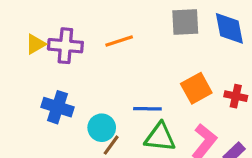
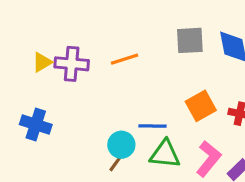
blue cross: (58, 107) -> (36, 124), moved
cyan circle: (102, 128) -> (121, 145), moved

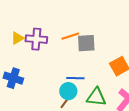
gray square: (190, 40) -> (86, 43), moved
blue line: (153, 126) -> (75, 78), moved

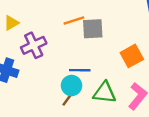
purple cross: (36, 39) -> (34, 45), moved, turned -30

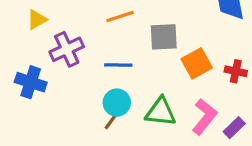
gray square: (93, 29) -> (164, 37), moved
blue line: (80, 70) -> (118, 65), moved

